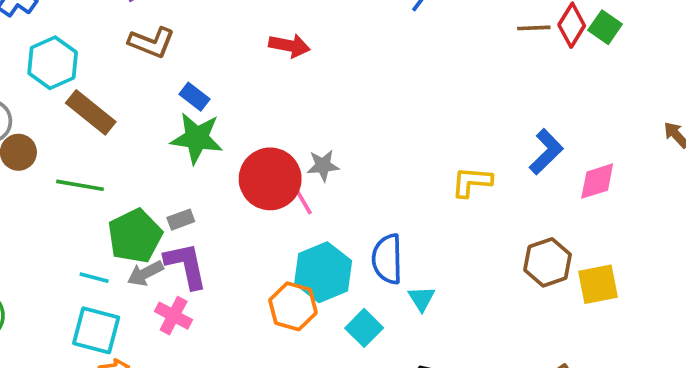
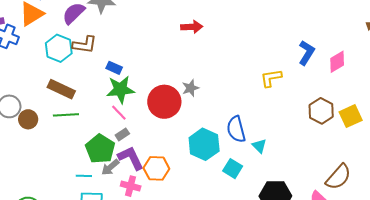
red arrow: (289, 46) -> (192, 27), moved
cyan hexagon: (53, 63) -> (59, 48), moved
green line: (80, 185) -> (66, 115), moved
pink line: (302, 199) -> (119, 113), moved
orange hexagon: (293, 306) -> (156, 168), moved

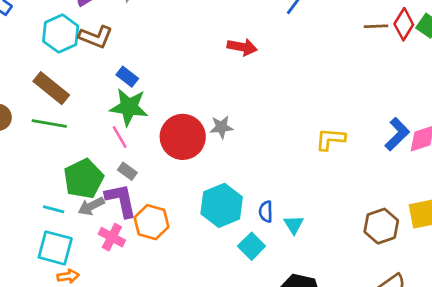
blue L-shape: (307, 53) -> (397, 134), moved
brown hexagon: (321, 111) -> (381, 226), moved
blue semicircle: (236, 129) -> (266, 212), moved, size x0.6
gray rectangle: (122, 134) -> (127, 171), moved, turned 56

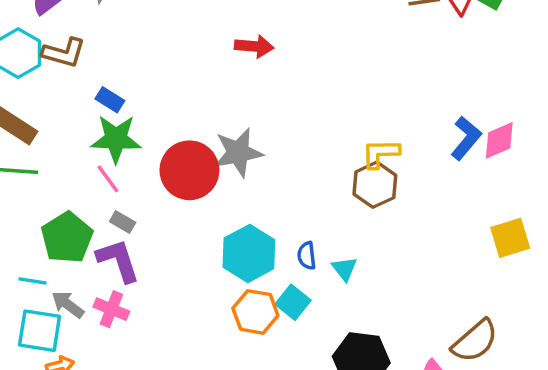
gray star: (221, 127) -> (238, 153), size x1.6
gray arrow: (91, 206) -> (68, 304), moved, turned 70
orange hexagon: (152, 222) -> (255, 312), moved
brown hexagon: (381, 226) -> (375, 185), moved

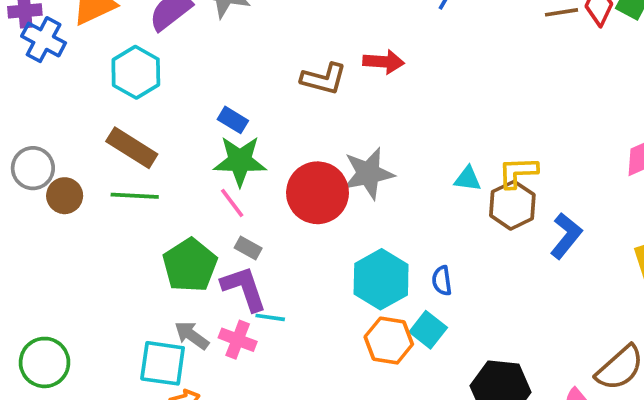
brown L-shape: (64, 53) -> (324, 79), moved
blue L-shape: (466, 138) -> (566, 236), moved
cyan triangle: (345, 269) -> (468, 179), moved, turned -44
cyan line: (32, 281) -> (270, 317), moved

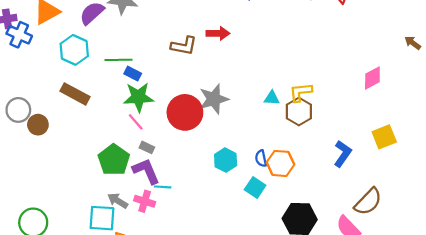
green line: (135, 196) -> (118, 60), moved
blue L-shape: (566, 236) -> (343, 154), moved
cyan hexagon: (381, 279) -> (226, 160), size x0.7
orange hexagon: (389, 341) -> (280, 163), moved

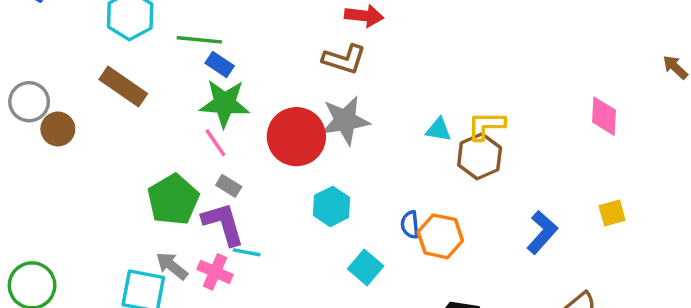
brown L-shape: (184, 46) -> (344, 59), moved
pink diamond: (372, 78) -> (604, 116), turned -65
yellow square: (384, 137) -> (612, 213), size x0.7
cyan hexagon: (226, 160) -> (331, 206), moved
cyan square: (255, 188) -> (366, 267), moved

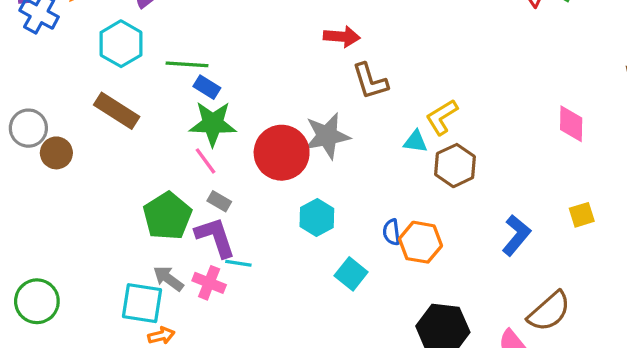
brown L-shape: (344, 59) -> (370, 81), moved, turned 57
yellow L-shape: (486, 126) -> (442, 117), moved, turned -30

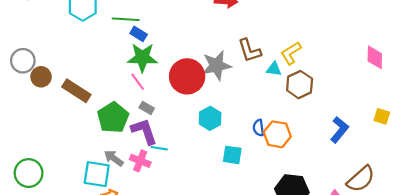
brown L-shape: (370, 81) -> (249, 50), moved
brown rectangle: (117, 111) -> (76, 91), moved
yellow square: (582, 215) -> (382, 116), turned 35
cyan square: (351, 274) -> (232, 155), turned -30

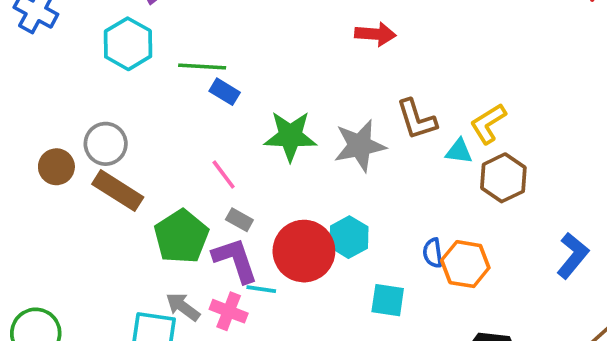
green star: (142, 58) -> (290, 136), moved
gray circle: (23, 61) -> (106, 144), moved
red circle: (187, 76) -> (304, 251), moved

